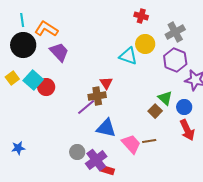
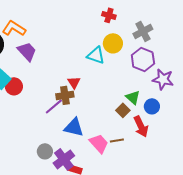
red arrow: (187, 130) -> (141, 126), moved

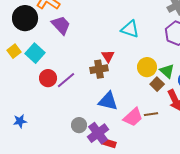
yellow circle: (113, 43) -> (147, 67), moved
red circle: (14, 86) -> (48, 78), moved
purple line: (54, 106) -> (66, 80), moved
pink trapezoid: (99, 143) -> (133, 117), turned 90

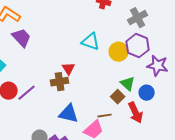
yellow circle: (147, 67) -> (119, 52), moved
brown line: (151, 114) -> (105, 116), moved

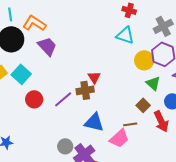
cyan triangle: (91, 42) -> (125, 35), moved
green triangle: (128, 84) -> (153, 83), moved
purple line: (27, 93) -> (63, 99), moved

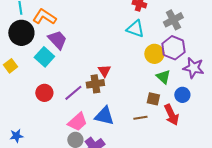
cyan square: (21, 74) -> (44, 57), moved
brown square: (143, 105) -> (153, 99), turned -32
pink trapezoid: (119, 138) -> (77, 122), moved

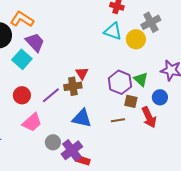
purple hexagon: (173, 48) -> (120, 82), moved
yellow circle: (154, 54) -> (136, 39), moved
pink trapezoid: (77, 122) -> (32, 122), moved

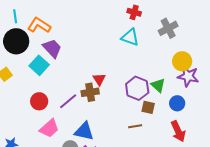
yellow circle: (136, 39) -> (182, 61), moved
red arrow: (149, 117) -> (178, 131), moved
blue triangle: (82, 118) -> (84, 131), moved

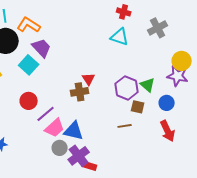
yellow circle: (182, 61) -> (182, 61), moved
purple line: (68, 101) -> (46, 114), moved
pink trapezoid: (49, 128) -> (55, 128), moved

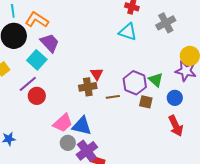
purple line: (46, 114) -> (28, 84), moved
brown line: (125, 126) -> (113, 97), moved

